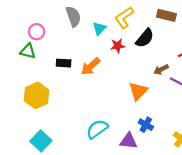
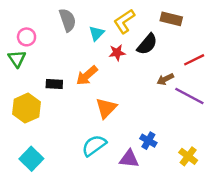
green triangle: (28, 51) -> (17, 59), turned 42
black rectangle: (64, 63) -> (54, 84), moved
orange triangle: (138, 91) -> (106, 108), moved

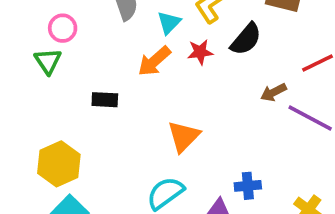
orange arrow: (87, 76) -> (154, 61), moved
yellow hexagon: (27, 108) -> (59, 164), moved
blue cross: (148, 141) -> (248, 186), turned -35

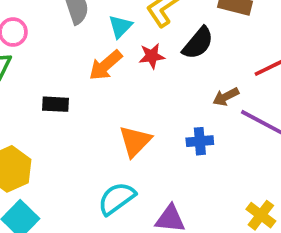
blue cross: (248, 186) -> (200, 141), moved

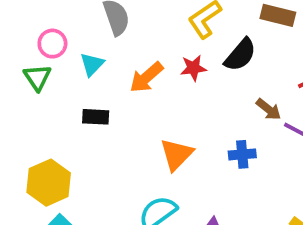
cyan triangle: (120, 26) -> (92, 64), moved
brown arrow: (226, 97) -> (269, 109), turned -115

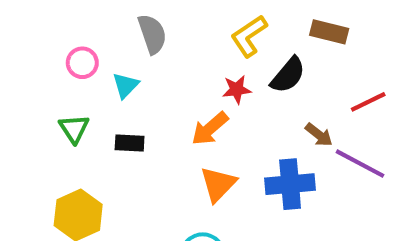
green triangle: (37, 77) -> (74, 129), moved
orange arrow: (146, 77) -> (210, 129), moved
blue cross: (242, 154) -> (290, 184), size x1.6

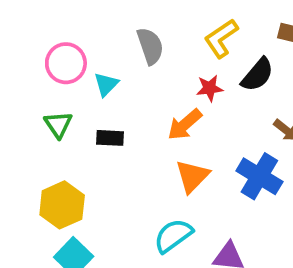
gray semicircle: (152, 34) -> (150, 46), moved
pink circle: (82, 63) -> (66, 63), size x1.4
blue cross: (290, 184) -> (259, 176), turned 36

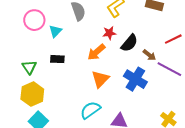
black semicircle: (257, 75) -> (129, 43), moved
green triangle: (58, 125) -> (29, 67), moved

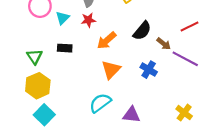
red star: (109, 33) -> (88, 20), moved
blue cross: (135, 79) -> (149, 70), size x0.7

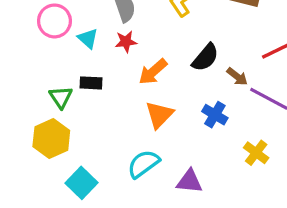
cyan triangle: (63, 18) -> (88, 38), turned -32
green triangle: (35, 57) -> (61, 97), moved
yellow cross: (184, 113) -> (256, 153), moved
cyan square: (44, 115) -> (81, 183), moved

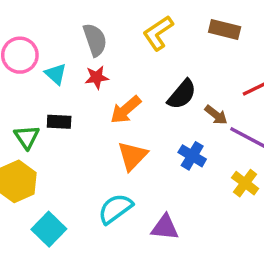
yellow cross: (256, 153) -> (245, 183), moved

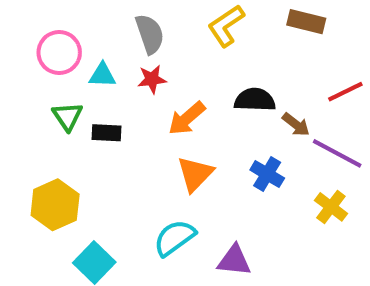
cyan triangle: (56, 74) -> (102, 75), turned -40
black semicircle: (182, 94) -> (255, 100), turned -128
green triangle: (27, 137) -> (67, 116), moved

